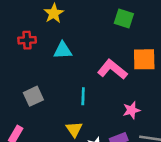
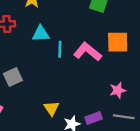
cyan line: (83, 96) -> (60, 49), moved
pink star: (131, 110) -> (118, 90), moved

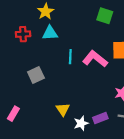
cyan triangle: (41, 34) -> (50, 33), moved
gray square: (13, 77) -> (36, 75), moved

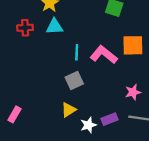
gray square: (36, 75) -> (74, 80), moved
yellow triangle: (63, 109) -> (68, 110), turned 32

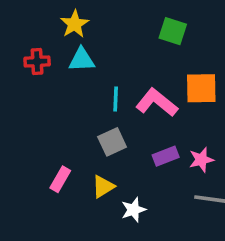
pink rectangle: (15, 114) -> (60, 179), moved
purple rectangle: (110, 119) -> (166, 156), moved

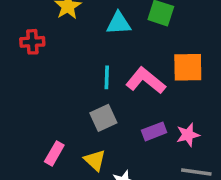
cyan triangle: (82, 60) -> (119, 23), moved
yellow triangle: (103, 187) -> (95, 160), turned -45

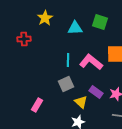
purple rectangle: (154, 131) -> (96, 92), turned 56
yellow triangle: (95, 160) -> (81, 102), moved

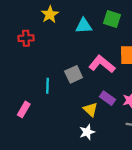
cyan line: (68, 60) -> (48, 86), moved
gray square: (66, 84) -> (74, 74), moved
pink rectangle: (37, 105) -> (24, 109), moved

